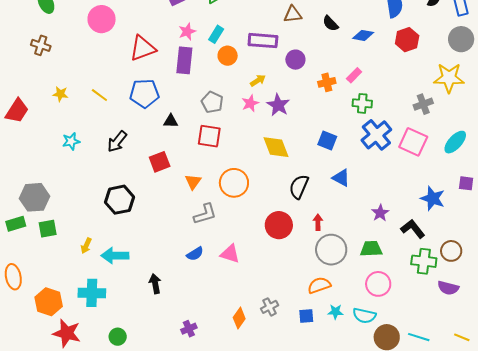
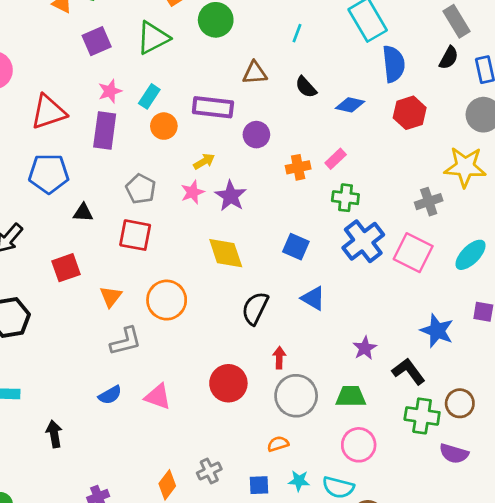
red circle: (279, 225) -> (228, 383), moved
orange semicircle: (319, 285) -> (278, 444), size x0.7

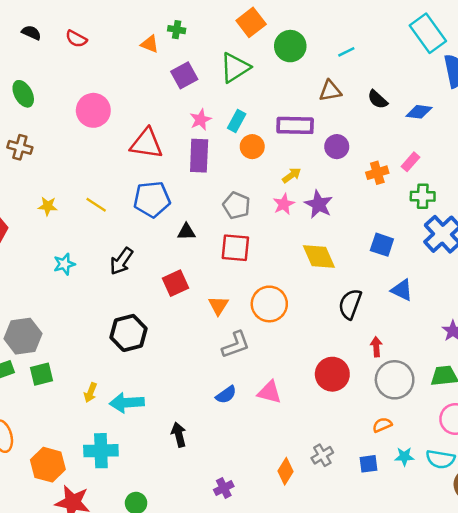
cyan line: (297, 33) -> (346, 52), moved, turned 49
red triangle: (48, 112) -> (146, 144), turned 32

